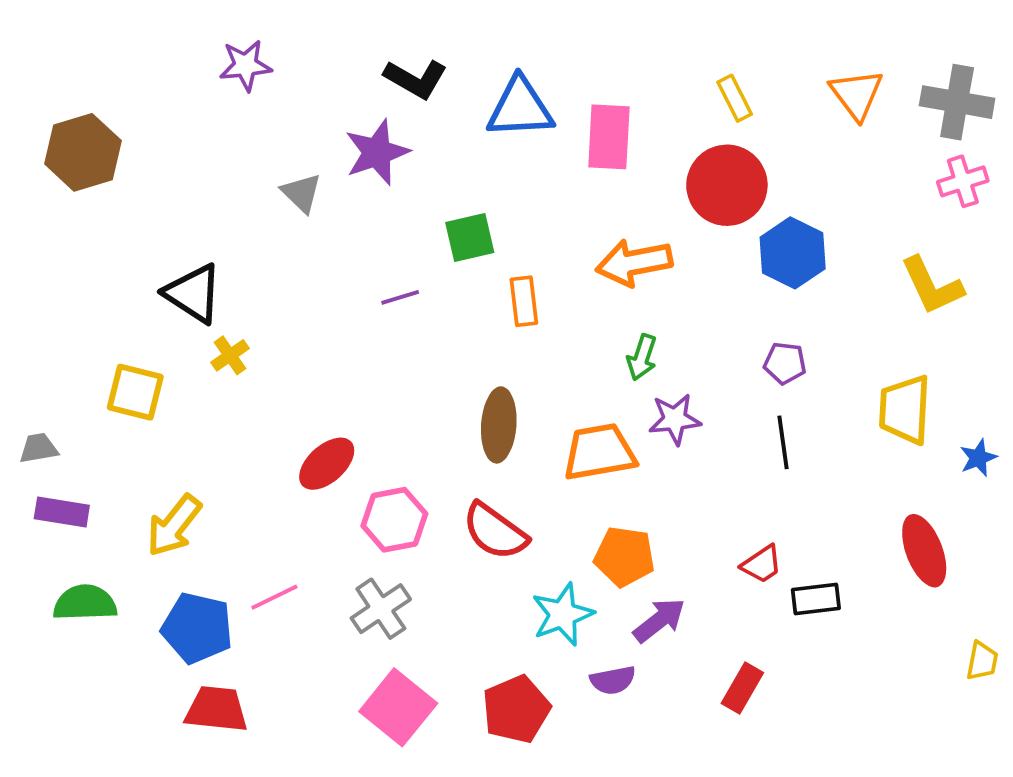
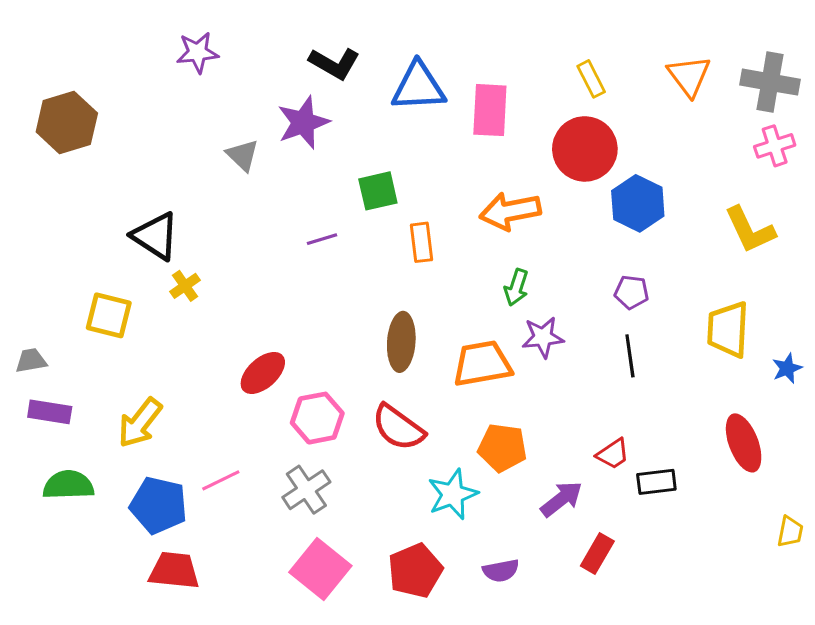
purple arrow: (659, 620) -> (562, 499), moved
purple semicircle: (613, 680) -> (501, 571), moved

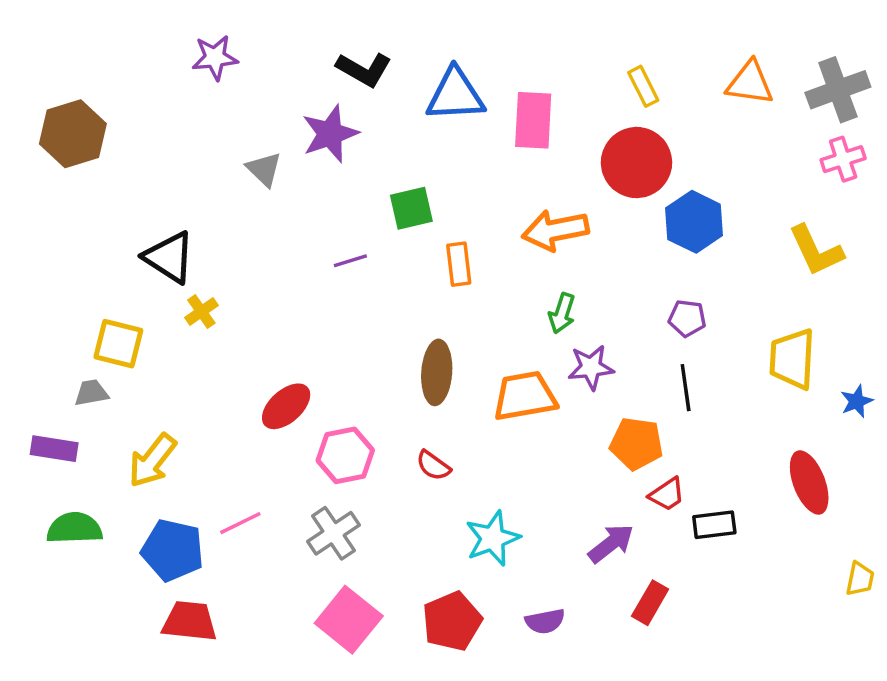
orange triangle: (689, 76) -> (750, 83), turned -45
gray cross: (770, 82) -> (838, 90), turned -30
gray trapezoid: (31, 361) -> (91, 393), moved
red semicircle: (398, 427) -> (433, 466), size x0.6
orange pentagon: (502, 448) -> (636, 444), moved

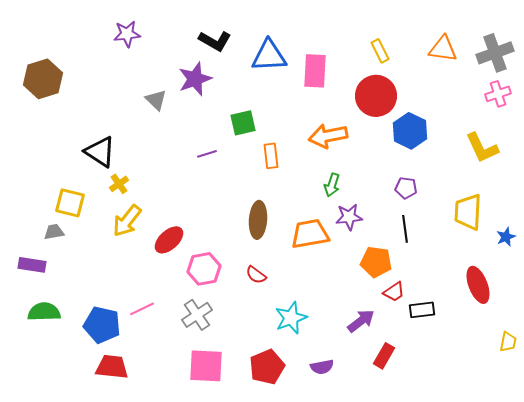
yellow arrow: (152, 460) -> (127, 221), moved
pink square: (349, 620) -> (206, 366), turned -36

